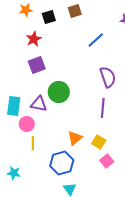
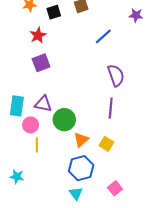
green circle: (59, 92) -> (64, 120), moved
pink square: (107, 161) -> (115, 188), moved
blue hexagon: (62, 163) -> (81, 168), moved

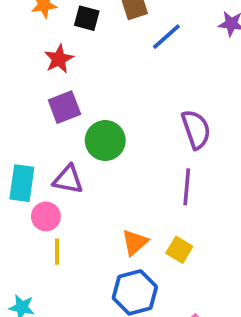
black square: (54, 12) -> (87, 18), turned 32
blue line: (103, 36) -> (166, 37), moved
green circle: (64, 120) -> (105, 140), moved

